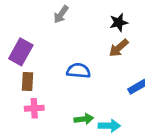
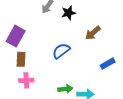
black star: (119, 22) -> (69, 13), moved
blue semicircle: (78, 71) -> (61, 51), turned -42

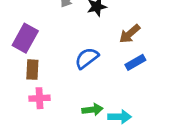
blue rectangle: (108, 64) -> (135, 62), moved

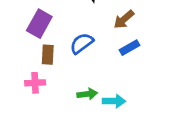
purple rectangle: (25, 38) -> (39, 24), moved
brown rectangle: (32, 70) -> (48, 55), moved

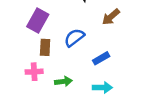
blue rectangle: (129, 48) -> (101, 58), moved
green arrow: (87, 94) -> (63, 81), moved

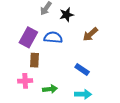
blue semicircle: (74, 38) -> (53, 37), moved, turned 42
blue rectangle: (101, 58) -> (82, 69), turned 64

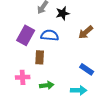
brown rectangle: (34, 60) -> (40, 57), moved
blue rectangle: (82, 69) -> (87, 69), moved

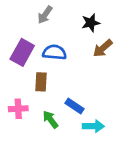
black star: (63, 13) -> (91, 23), moved
blue rectangle: (87, 69) -> (75, 106), moved
green arrow: (47, 85) -> (50, 119), turned -120

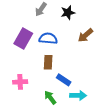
black star: (91, 23) -> (68, 13), moved
brown rectangle: (41, 82) -> (48, 62), moved
green arrow: (50, 119) -> (50, 97), moved

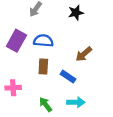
black star: (68, 13) -> (76, 13), moved
brown arrow: (85, 35) -> (84, 54), moved
blue rectangle: (64, 80) -> (68, 77), moved

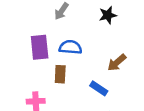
purple rectangle: (16, 41) -> (40, 47), turned -35
brown rectangle: (43, 66) -> (60, 74), moved

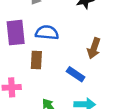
brown arrow: (117, 63) -> (94, 48), turned -30

